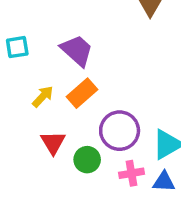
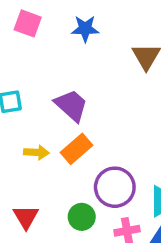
yellow arrow: (43, 97) -> (36, 152), turned 50
red triangle: (53, 143) -> (26, 217), moved

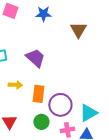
orange rectangle: (76, 149) -> (38, 94), moved, turned -42

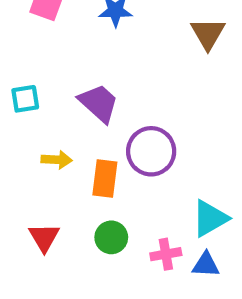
brown triangle: (78, 30) -> (208, 34), moved
purple circle: (60, 105) -> (151, 151), moved

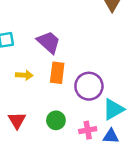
purple circle: (151, 151) -> (89, 86), moved
orange rectangle: (105, 179) -> (57, 73), moved

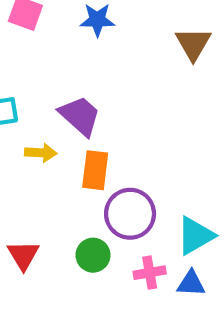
yellow arrow: (24, 75) -> (41, 153), moved
purple circle: (89, 86) -> (130, 214), moved

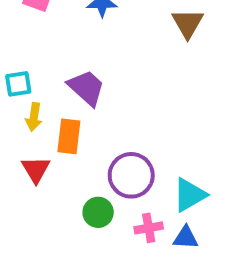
yellow arrow: (41, 153) -> (34, 117), moved, turned 96
orange rectangle: (95, 170) -> (69, 136), moved
red triangle: (23, 255) -> (36, 169), moved

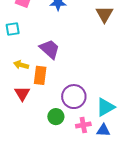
cyan square: (18, 84) -> (13, 29), moved
yellow arrow: (34, 117) -> (21, 65), turned 96

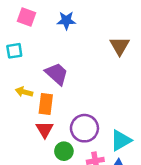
brown triangle: (104, 14) -> (120, 46), moved
red triangle: (22, 93) -> (45, 129), moved

